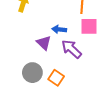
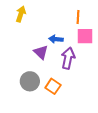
purple arrow: (72, 49) -> (68, 58), turned 60

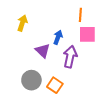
yellow arrow: (21, 14) -> (22, 23), moved
blue arrow: (56, 39) -> (58, 37), turned 104

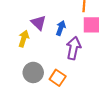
yellow arrow: (22, 23) -> (24, 39), moved
purple triangle: (43, 51) -> (39, 23), moved

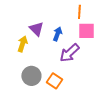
purple arrow: (73, 48) -> (69, 53), turned -145

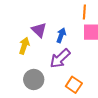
purple arrow: (69, 53) -> (60, 58), moved
orange square: (54, 81) -> (74, 85), moved

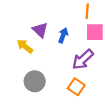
yellow arrow: (24, 46) -> (25, 46), turned -70
purple arrow: (60, 58) -> (83, 59), moved

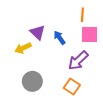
blue arrow: (63, 35) -> (59, 38), turned -56
yellow arrow: (25, 46) -> (23, 48), turned -63

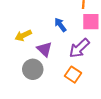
purple triangle: (38, 32) -> (44, 49), moved

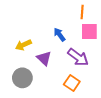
purple arrow: (79, 48) -> (78, 57), turned -100
gray circle: (33, 69) -> (22, 78), moved

